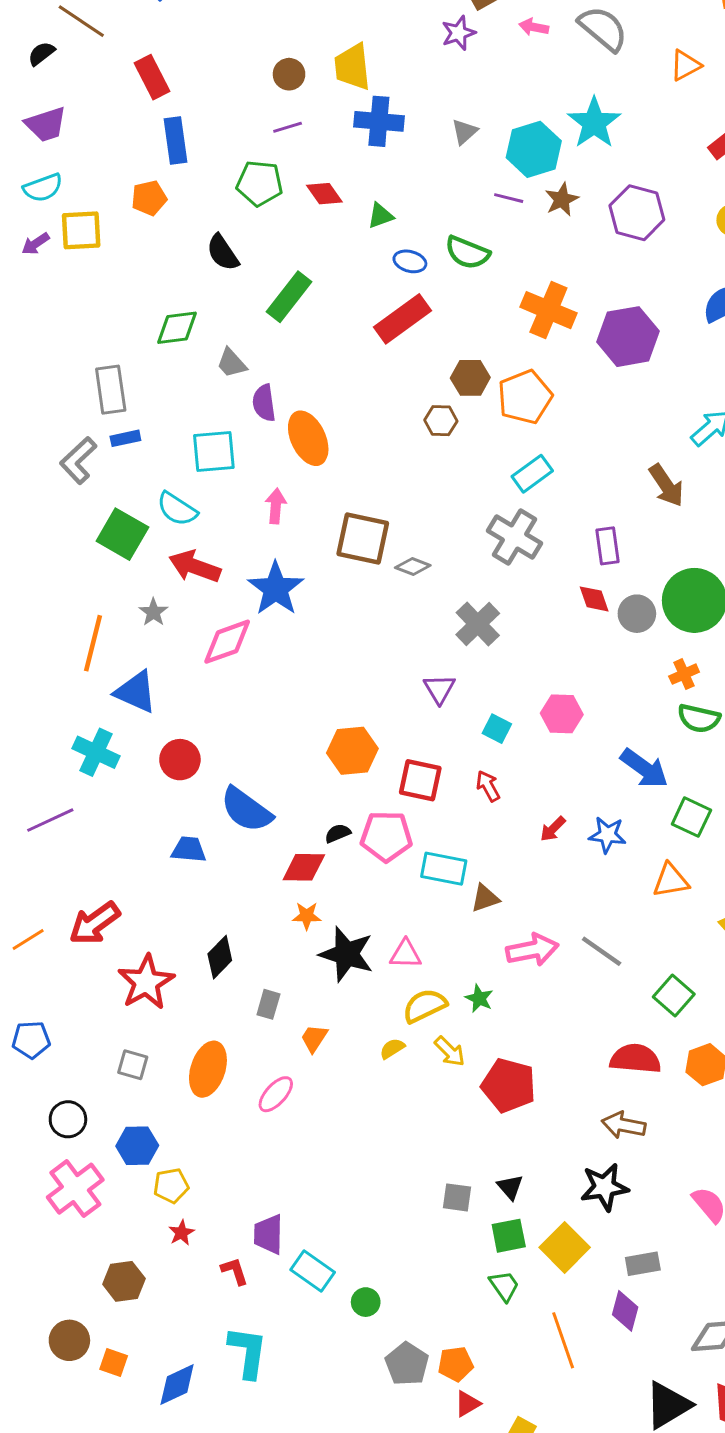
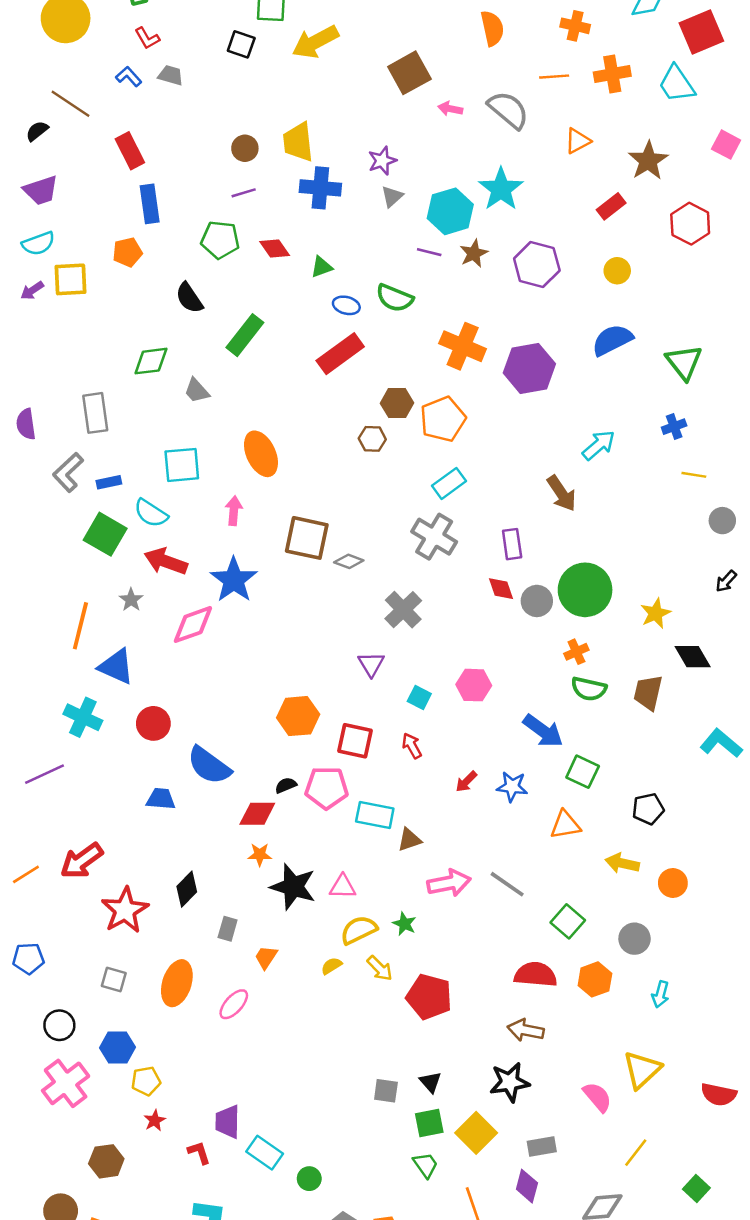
purple star: (459, 33) -> (382, 161), moved
purple semicircle: (264, 403) -> (26, 424), moved
blue rectangle: (125, 438) -> (109, 482), moved

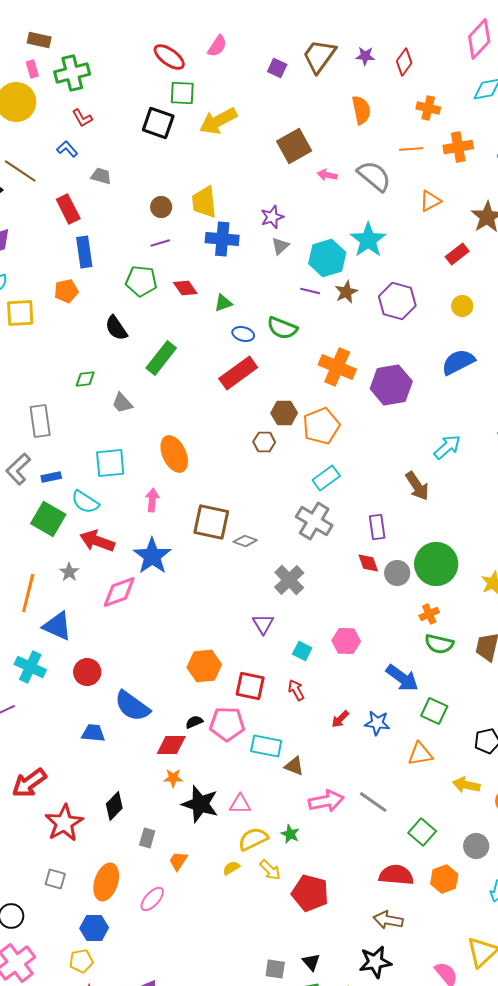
black square: (241, 44) -> (158, 123), size x1.4
gray trapezoid: (171, 75) -> (101, 176), moved
green diamond: (151, 361) -> (85, 379), size x0.7
brown triangle: (409, 840) -> (294, 766), turned 40
blue hexagon: (118, 1048) -> (94, 928), moved

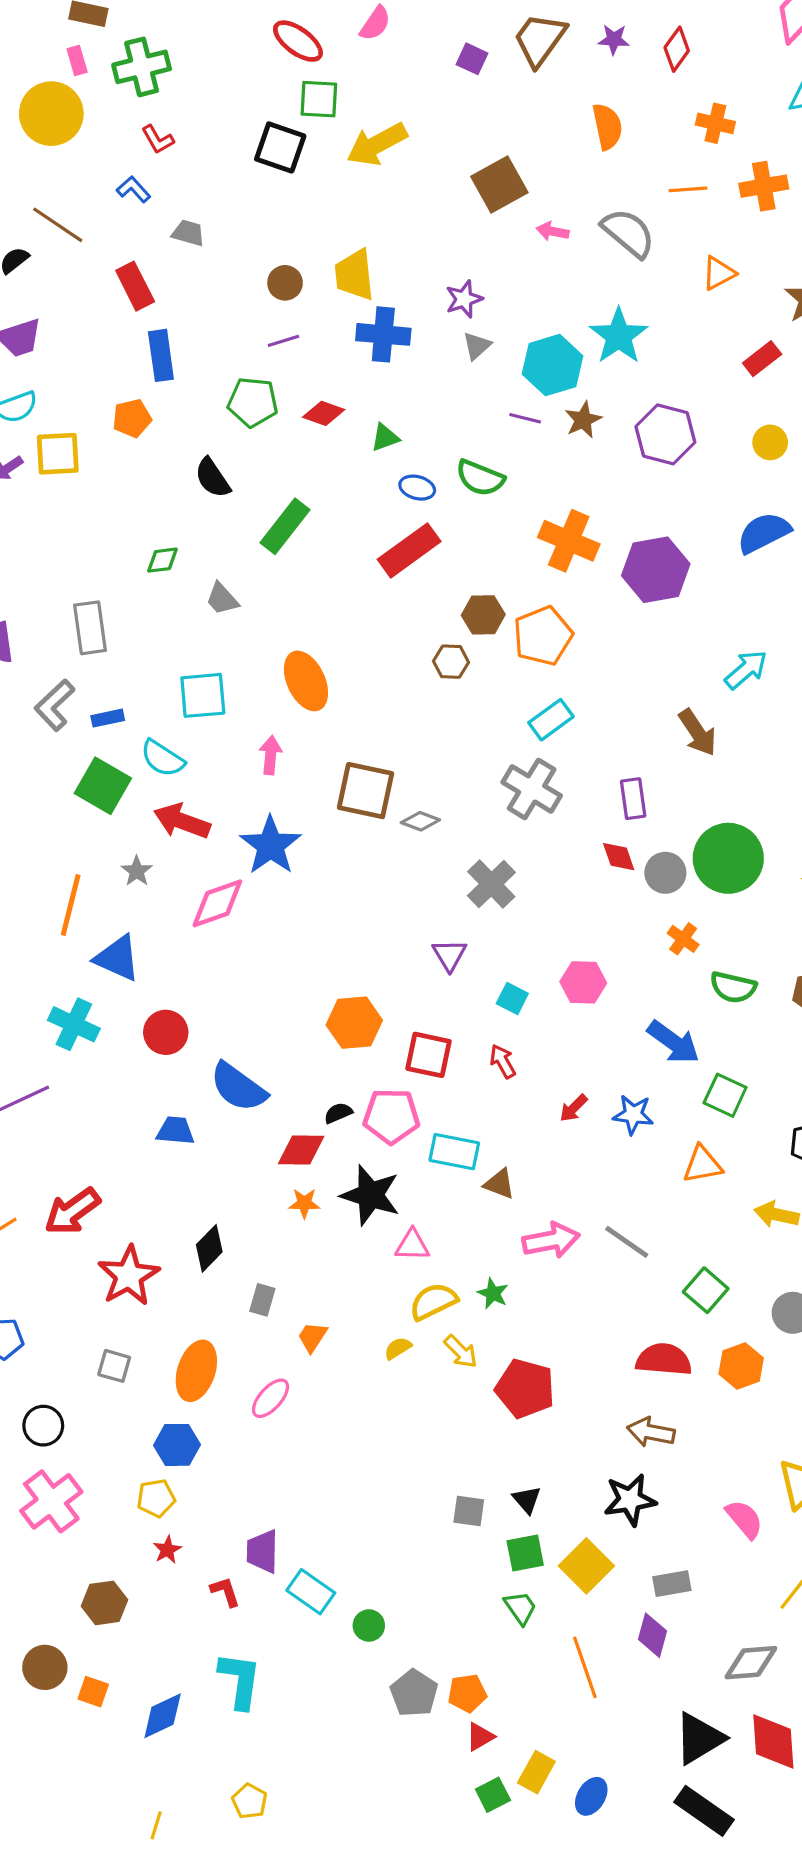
red diamond: (185, 288) -> (324, 413), turned -35
orange cross: (429, 614) -> (683, 939), moved, turned -30
black star: (200, 804) -> (370, 1195), moved

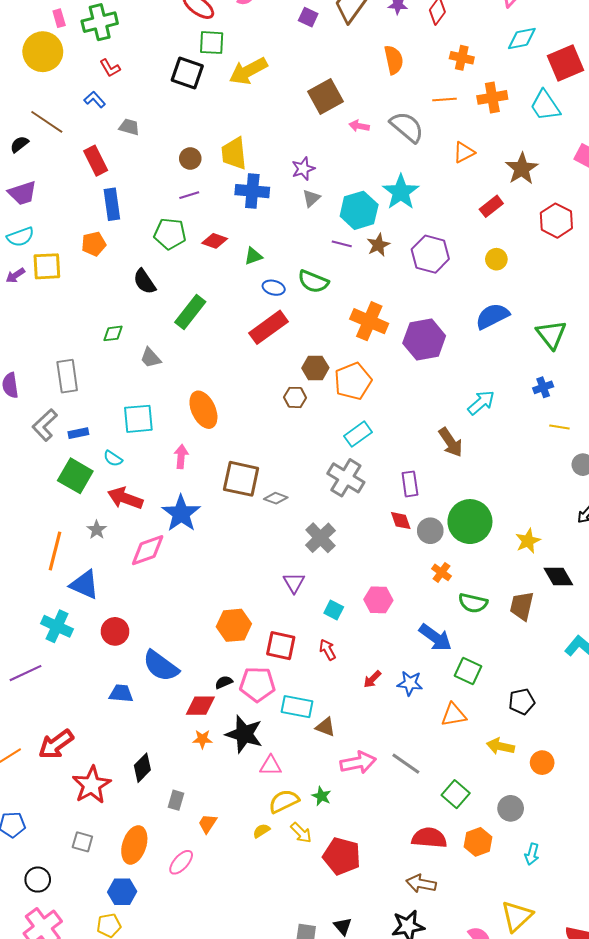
cyan semicircle: (163, 758) -> (113, 459), size x0.7

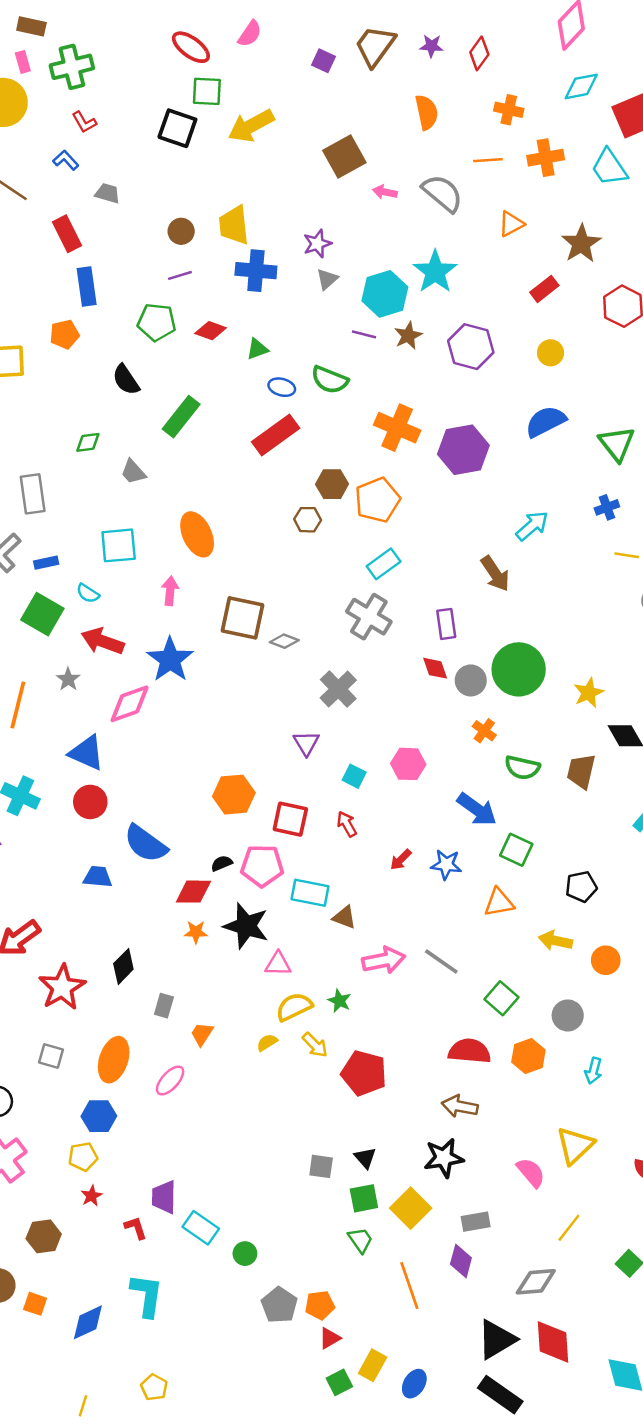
blue triangle: (84, 585) -> (87, 753), moved

